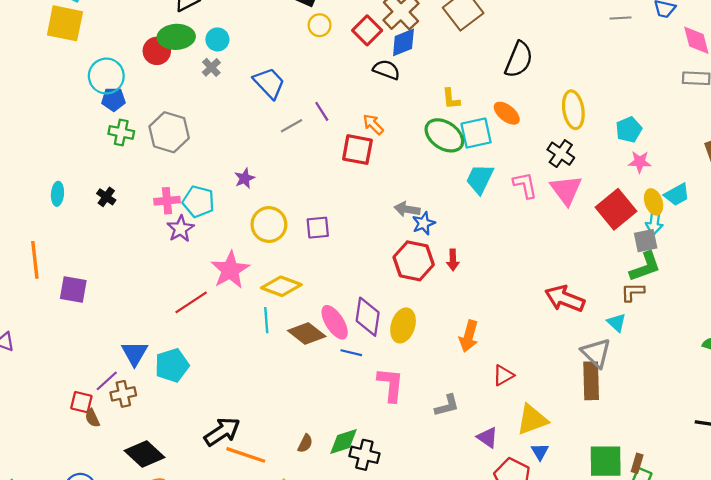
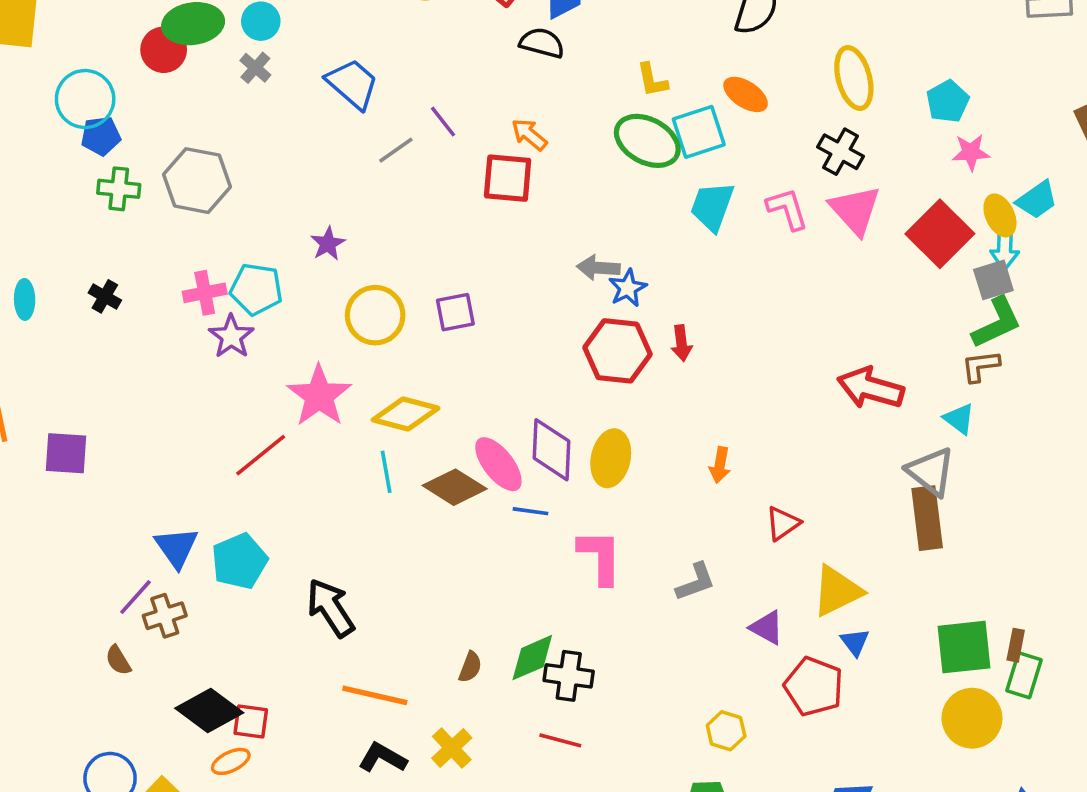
orange arrow: (469, 336) -> (720, 465), size x0.7
red square: (81, 402) -> (251, 721), moved
black arrow: (222, 432) -> (331, 608), moved, turned -84

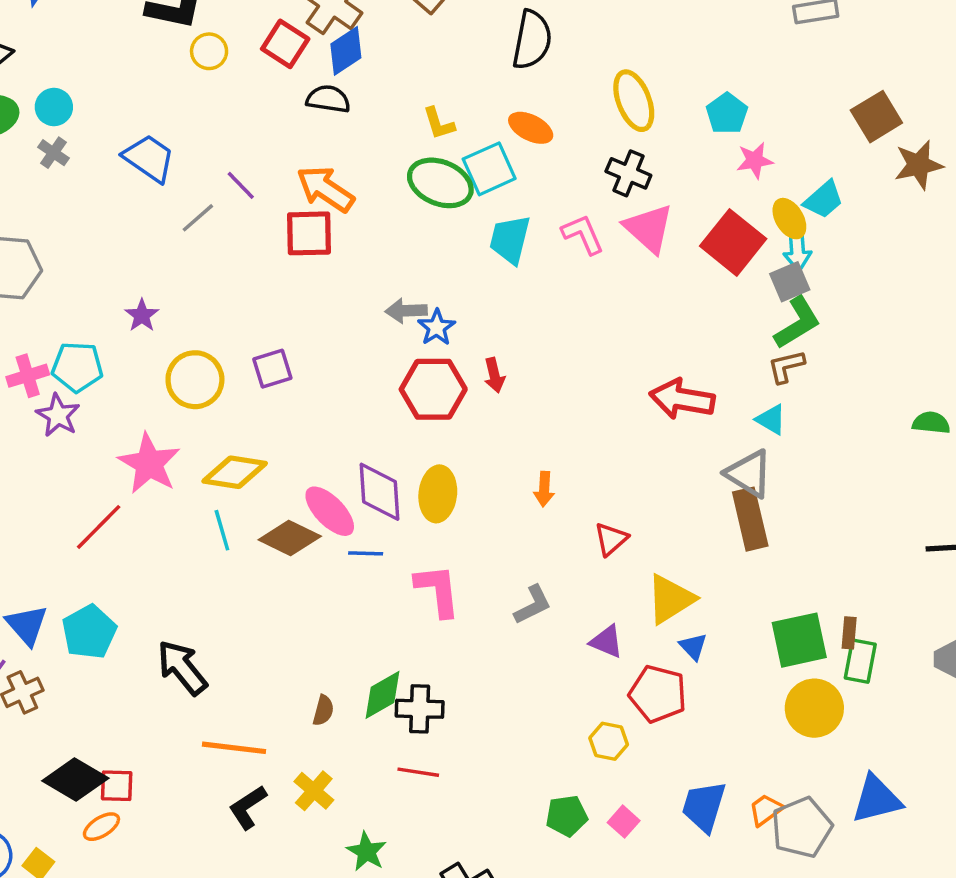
orange arrow: (529, 135) -> (325, 189), size x1.6
yellow hexagon: (726, 731) -> (609, 741), moved
black L-shape: (382, 758) -> (248, 807), turned -57

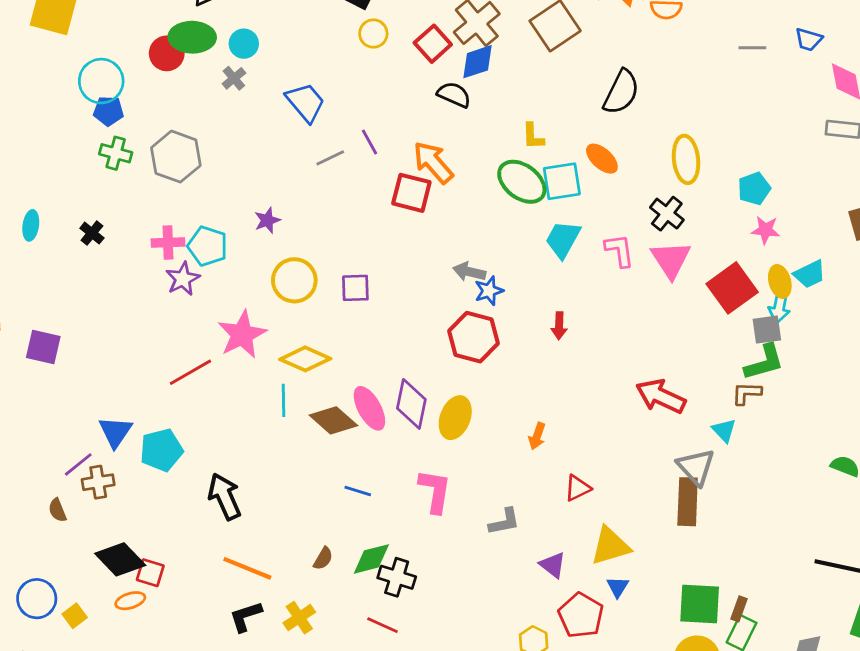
red arrow: (494, 375) -> (559, 326), moved
blue line: (366, 553) -> (358, 491), moved

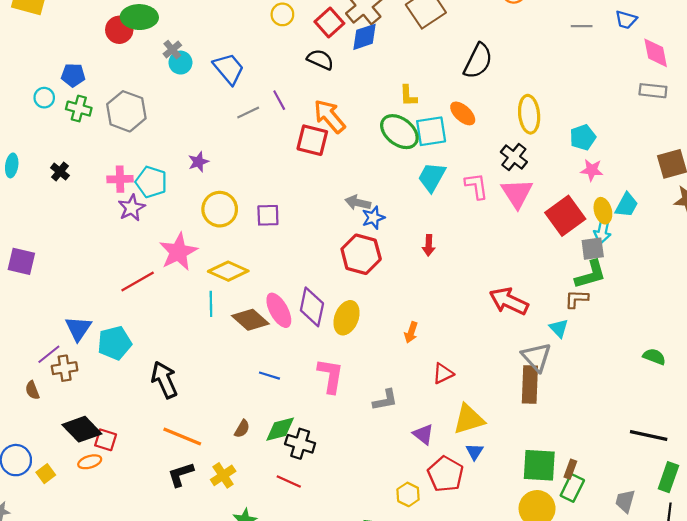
cyan circle: (244, 44) -> (180, 63), moved
cyan circle: (101, 81) -> (44, 98), moved, size x0.6
black semicircle: (454, 95) -> (320, 60), moved
cyan trapezoid: (810, 274) -> (627, 205), turned -36

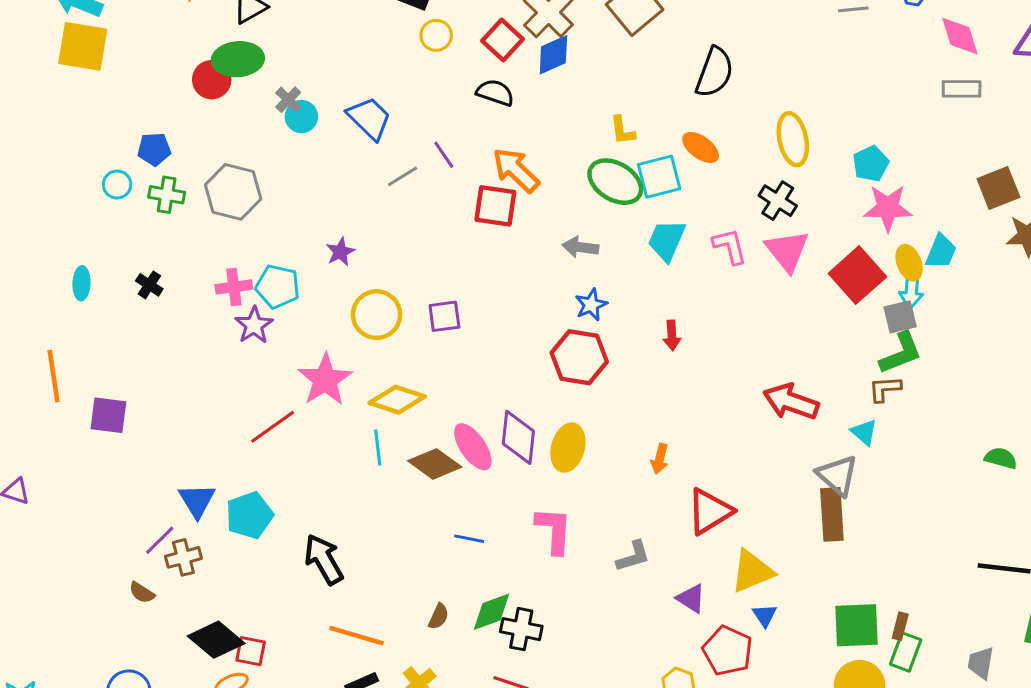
pink star: (592, 170) -> (888, 208), size x1.5
gray arrow: (358, 203) -> (580, 247), moved
red triangle: (443, 374) -> (710, 511), size x1.6
brown semicircle: (32, 390) -> (142, 593), turned -30

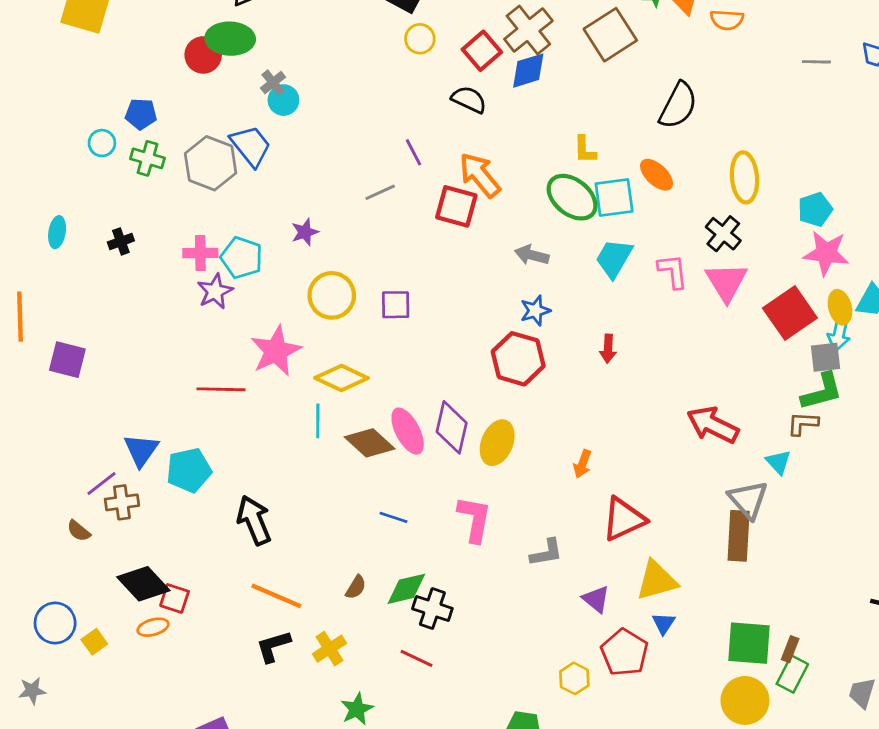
blue trapezoid: (369, 118) -> (251, 146), moved
gray line: (403, 176) -> (380, 192), moved
black cross: (149, 285) -> (121, 241), turned 30
red line: (273, 427) -> (221, 389), turned 30

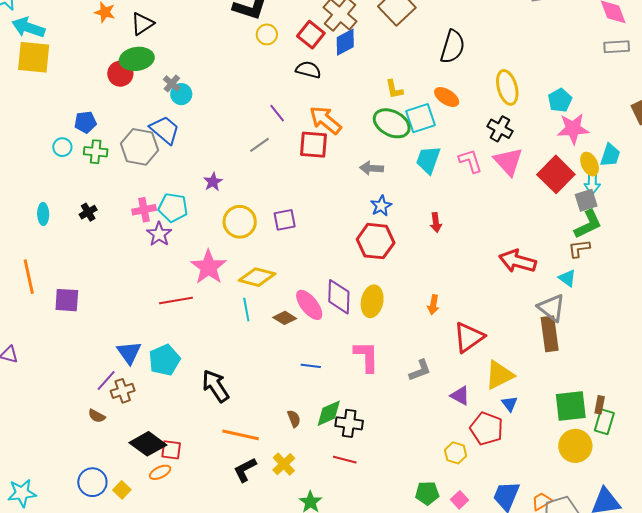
brown diamond: (370, 443) -> (285, 318), size x0.7
brown semicircle: (356, 587) -> (294, 419), turned -42

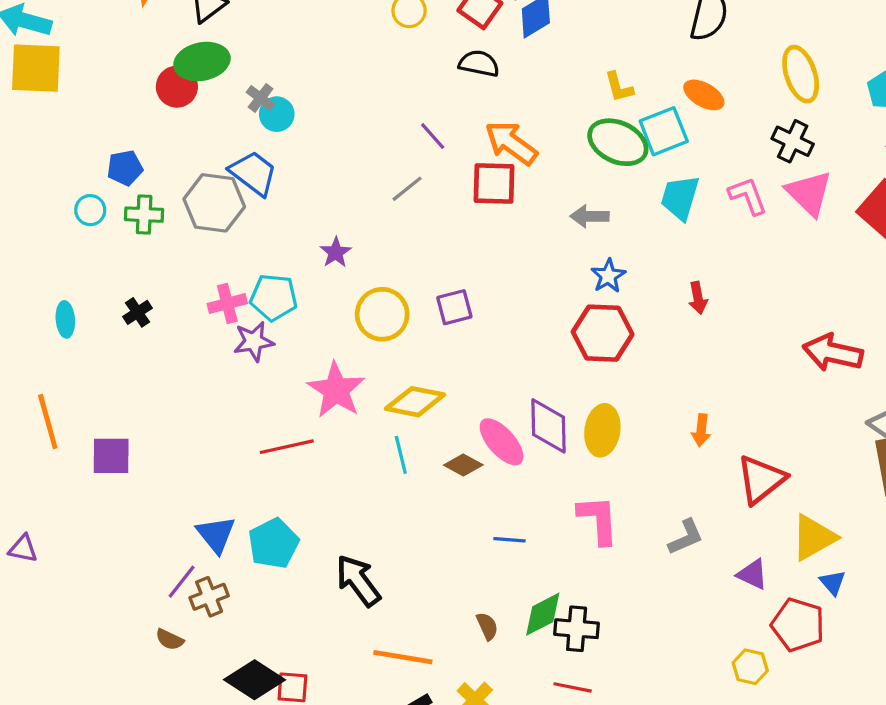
purple star: (159, 234) -> (254, 341), turned 30

